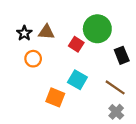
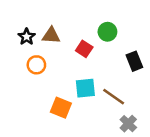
green circle: (97, 29) -> (107, 32), size x0.6
cyan square: (77, 80) -> (85, 88), turned -36
brown line: (115, 87) -> (114, 97), moved

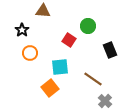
brown triangle: (51, 35) -> (43, 11), moved
cyan square: (85, 88) -> (60, 67), moved
orange square: (61, 108) -> (50, 88), turned 30

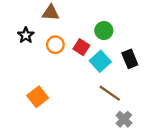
orange circle: (30, 53) -> (55, 45), moved
cyan square: (60, 67) -> (100, 61), moved, turned -36
orange square: (50, 88) -> (38, 97), moved

